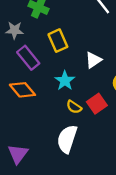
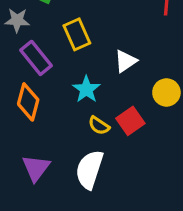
orange diamond: (22, 90) -> (28, 102), turned 55
purple triangle: (18, 154) -> (36, 168), moved

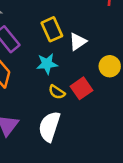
yellow rectangle: (77, 34) -> (52, 29), moved
cyan star: (86, 89) -> (47, 64), turned 30

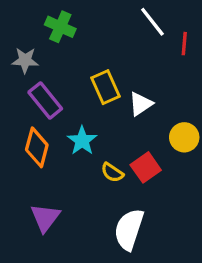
cyan star: (47, 64) -> (82, 141), moved, turned -30
white semicircle: (49, 127) -> (129, 229), moved

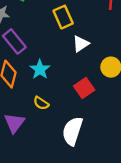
yellow rectangle: (106, 87) -> (63, 17), moved
yellow semicircle: (112, 172) -> (41, 103), moved

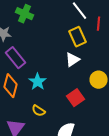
yellow rectangle: (63, 17) -> (78, 37), moved

